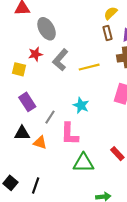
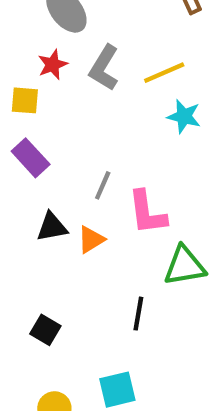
purple rectangle: (27, 102) -> (31, 158), moved
cyan star: (81, 105) -> (184, 116), moved
orange triangle: (40, 142) -> (91, 240), turned -40
black line: (36, 185) -> (138, 314), moved

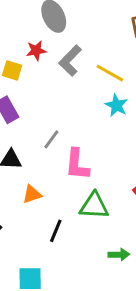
yellow line: (164, 73) -> (110, 73), turned 40
orange triangle: (91, 240) -> (32, 194), moved

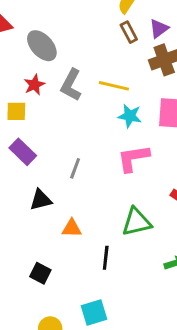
pink L-shape: (77, 164) -> (133, 158), moved, turned 92
orange triangle: (32, 194) -> (72, 228), turned 36

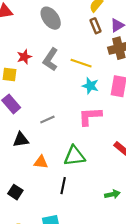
gray ellipse: (42, 46) -> (51, 18), moved
gray line: (75, 168) -> (47, 119), turned 40
green triangle: (136, 222) -> (74, 156), moved

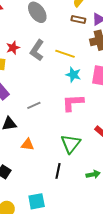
brown rectangle: (95, 26) -> (78, 20), turned -56
green triangle: (74, 156) -> (71, 144), moved, turned -45
black line: (63, 186) -> (58, 171), moved

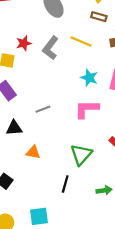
yellow line: (65, 54) -> (81, 42), moved

